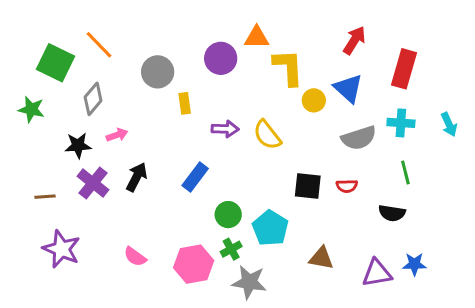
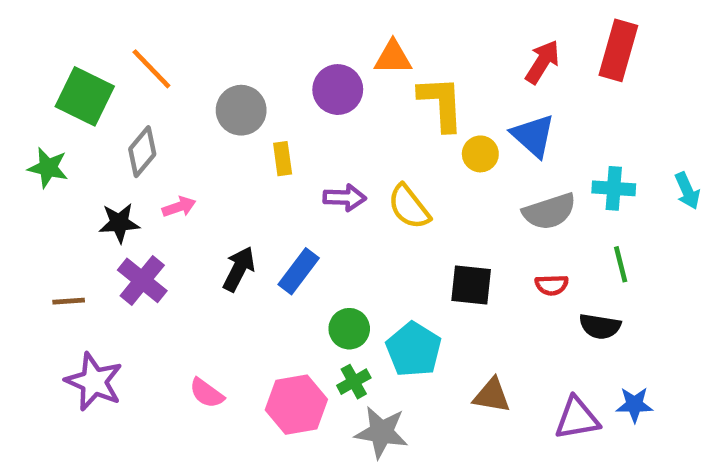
red rectangle: (404, 69) -> (618, 50), moved
black arrow: (137, 177) -> (239, 269), moved
red semicircle: (347, 186) -> (552, 285), moved

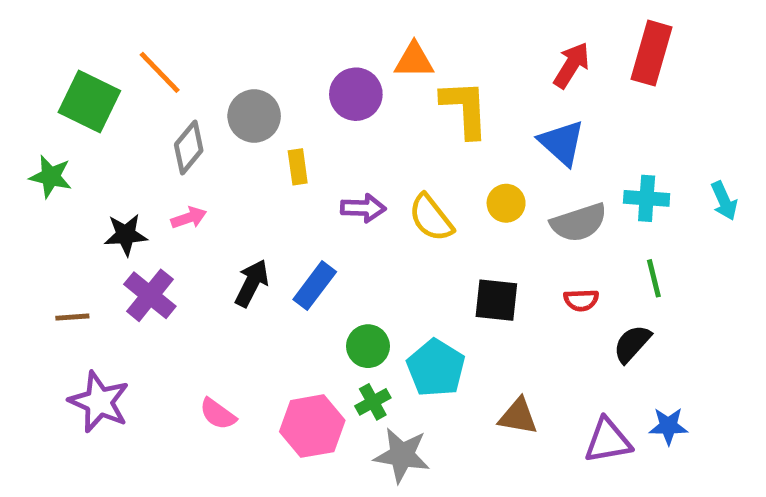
gray diamond: (142, 152) -> (189, 147), moved
yellow circle: (480, 154) -> (506, 203), moved
black semicircle: (600, 326) -> (632, 344), turned 123

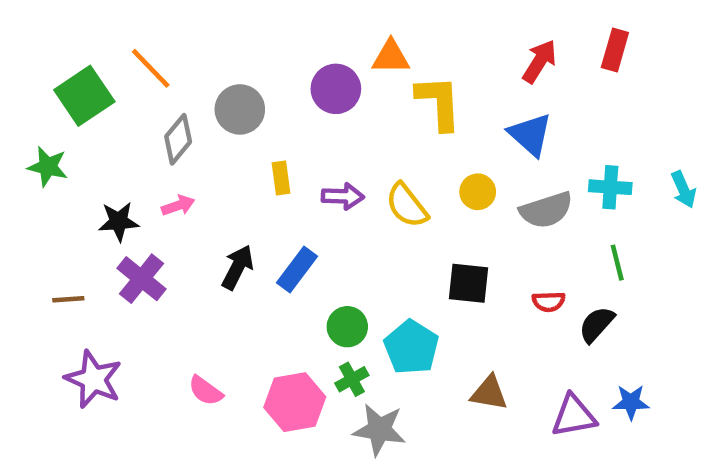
red rectangle: (651, 53) -> (615, 50), size x0.7
green square: (89, 101) -> (84, 96), turned 30
yellow rectangle: (298, 167) -> (281, 178), moved
red semicircle: (581, 300) -> (549, 302), moved

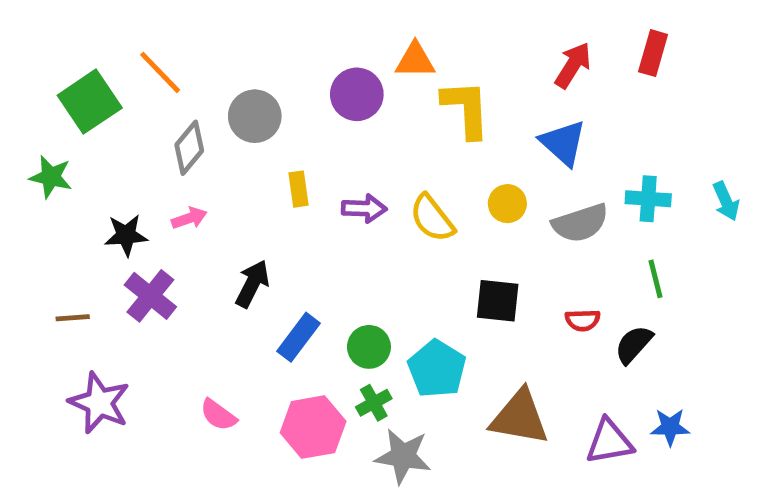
blue rectangle: (297, 270) -> (299, 337), moved
brown triangle: (489, 393) -> (520, 417), size x1.5

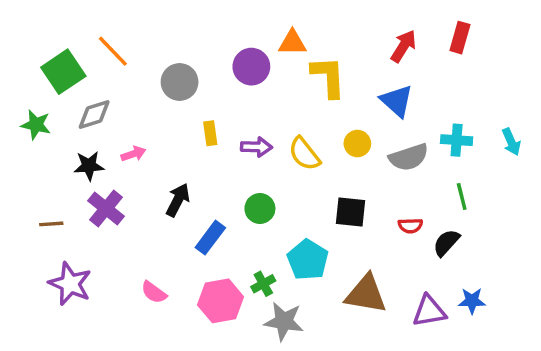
gray diamond: (189, 148) -> (94, 114), moved, turned 33
green circle: (369, 347) -> (260, 209), moved

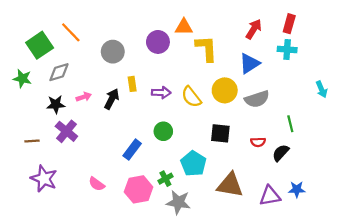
blue triangle: (397, 101) -> (249, 63), turned 45
cyan cross: (457, 140) -> (287, 49), moved
yellow circle: (357, 144) -> (225, 90), size x1.5
black arrow: (178, 200) -> (112, 99), moved

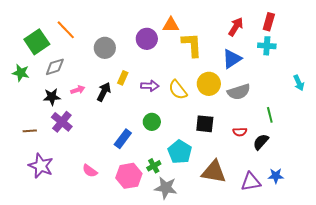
yellow rectangle: (132, 84) -> (123, 78), turned 32

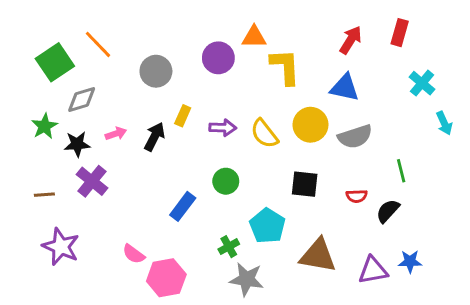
cyan cross: (267, 46) -> (422, 83), moved, turned 36
blue triangle: (232, 59) -> (345, 88), turned 45
green star: (21, 73) -> (44, 126), moved, turned 30
pink hexagon: (129, 176) -> (166, 278), moved

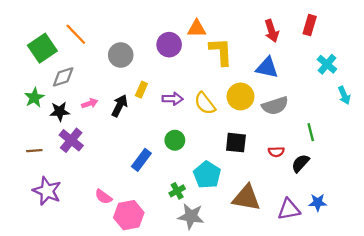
red arrow: (351, 40) -> (272, 31), turned 130

